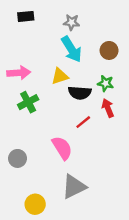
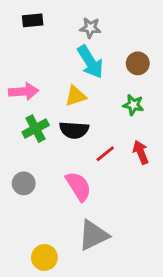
black semicircle: (80, 93) -> (74, 130), moved
red arrow: (108, 108) -> (141, 152), moved
gray circle: (18, 158) -> (24, 183), moved

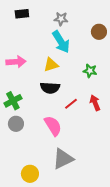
brown circle: (138, 63) -> (99, 32), moved
green cross: (36, 129) -> (13, 101), moved

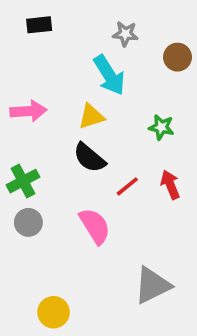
gray star: (61, 19) -> (125, 34), moved
black semicircle: (50, 88) -> (89, 158), turned 36
gray triangle: (63, 159) -> (152, 285), moved

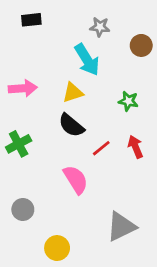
gray circle: (28, 222) -> (23, 209), moved
yellow circle: (54, 312) -> (57, 248), moved

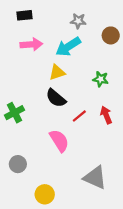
cyan arrow: (87, 60) -> (68, 47), turned 90
pink arrow: (23, 88) -> (31, 44), moved
gray triangle: (121, 227) -> (95, 178), turned 50

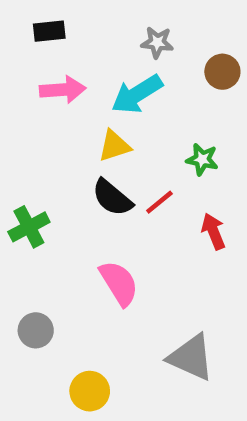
red line: (79, 116) -> (159, 202), moved

